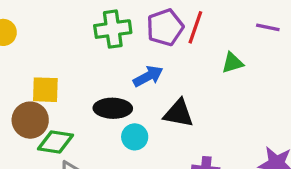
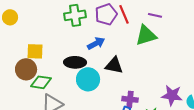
red line: (195, 27) -> (124, 14), turned -42
purple line: (268, 27) -> (155, 15), moved
green triangle: (232, 63) -> (146, 35), size x1.6
cyan circle: (135, 137) -> (88, 79), size x1.5

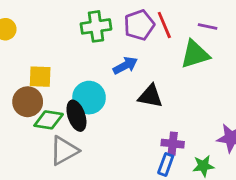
black ellipse: (75, 62) -> (76, 116), moved, turned 70
cyan circle: (88, 79) -> (89, 98), moved

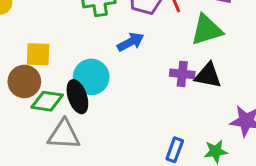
black triangle: (150, 96) -> (208, 75), moved
purple cross: (173, 144) -> (182, 74), moved
gray triangle: (64, 151) -> (64, 135), turned 32

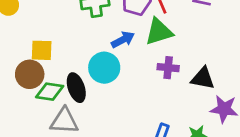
green triangle: (207, 30) -> (159, 32), moved
black triangle: (208, 75) -> (203, 78), moved
cyan circle: (91, 77) -> (104, 68), moved

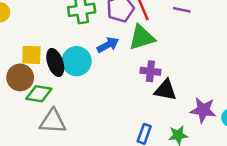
cyan circle: (104, 68) -> (77, 61), moved
black triangle: (203, 78) -> (165, 90), moved
black ellipse: (76, 88) -> (55, 62), moved

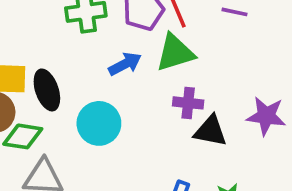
cyan circle: (77, 61) -> (99, 123), moved
purple star: (203, 110) -> (266, 116), moved

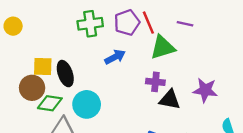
green triangle: (175, 53) -> (163, 47), moved
cyan circle: (99, 123) -> (87, 104), moved

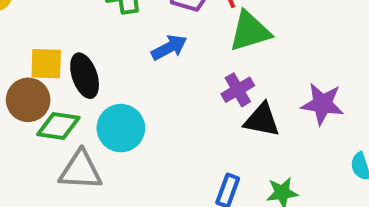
purple cross: (155, 82) -> (238, 90), turned -36

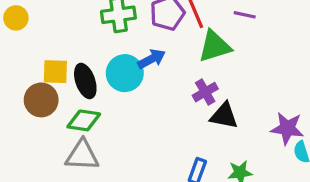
purple star: (322, 104) -> (287, 128), moved
green diamond: (58, 126) -> (84, 120), moved
cyan circle: (121, 128) -> (125, 73), moved

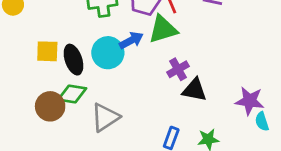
green triangle: (215, 46) -> (163, 29), moved
brown circle: (41, 100) -> (50, 106), moved
gray triangle: (82, 155) -> (105, 117), moved, turned -36

